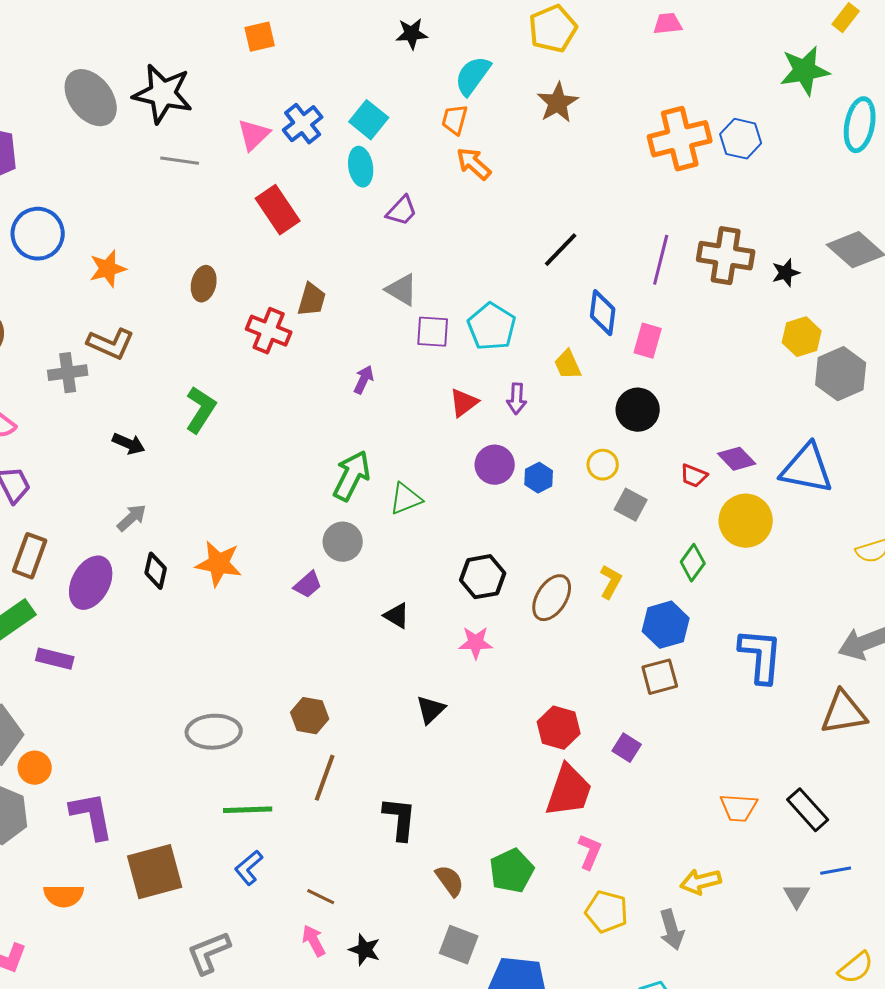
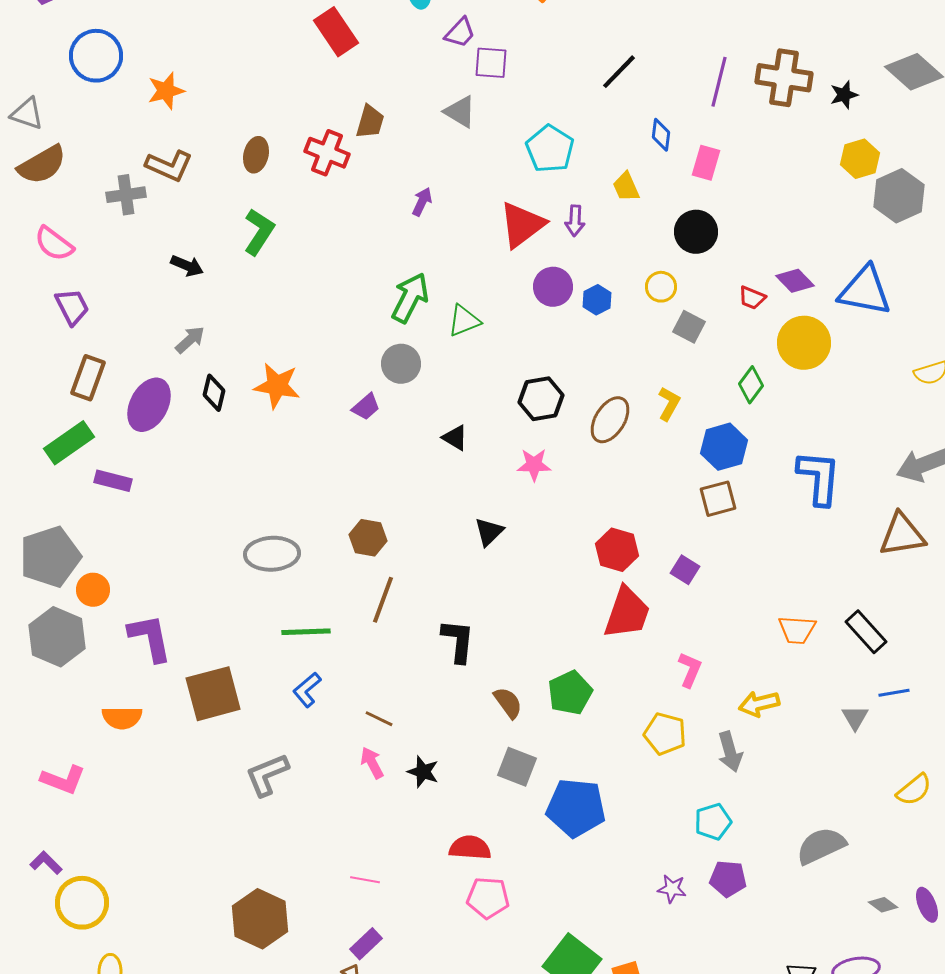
brown ellipse: (204, 284) -> (256, 155), moved
blue diamond: (603, 313) -> (661, 135), size x0.7
purple square: (433, 332) -> (491, 63), moved
red triangle: (464, 403) -> (522, 225), size x1.6
pink L-shape: (590, 852) -> (690, 670), moved

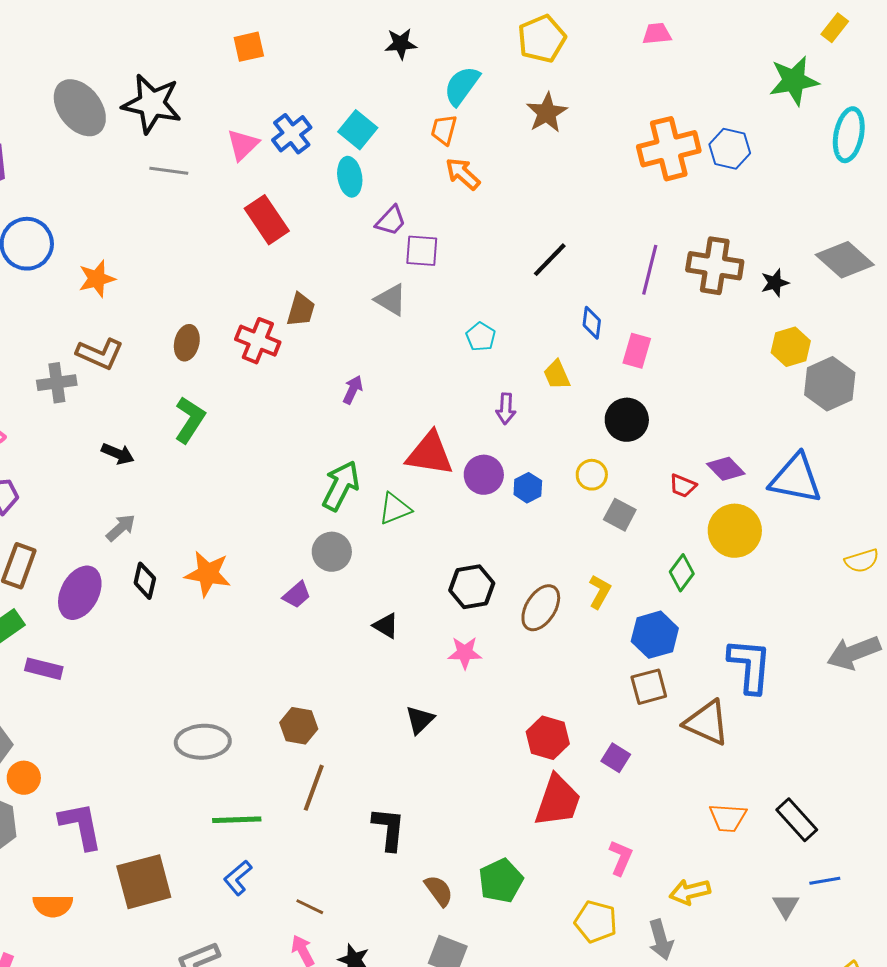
cyan pentagon: (550, 149) -> (481, 337), size x0.6
red triangle: (522, 225) -> (430, 454), moved, turned 46
brown triangle: (902, 535) -> (707, 723), moved, turned 33

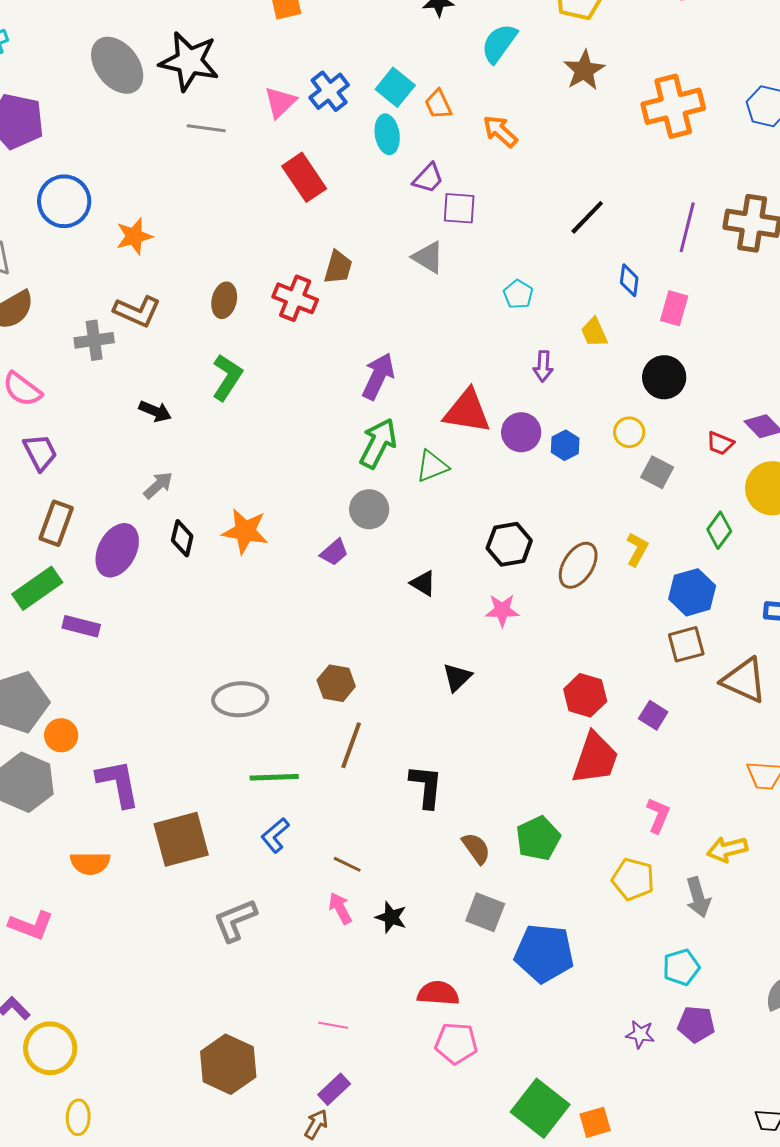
orange trapezoid: (444, 130) -> (438, 104), moved, turned -40
orange cross: (669, 149) -> (673, 106), moved
purple arrow: (353, 390) -> (378, 376), moved, size x1.6

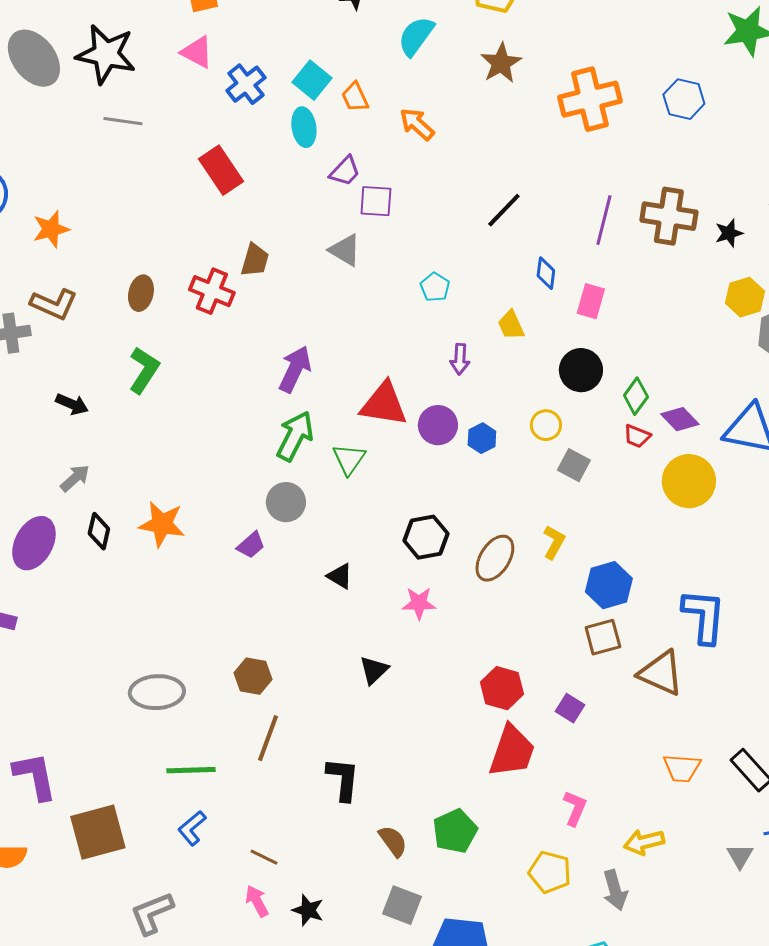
pink triangle: (280, 102) -> (197, 52), moved, turned -48
green triangle: (432, 466) -> (349, 459), turned -33
green diamond: (719, 530) -> (636, 396), moved

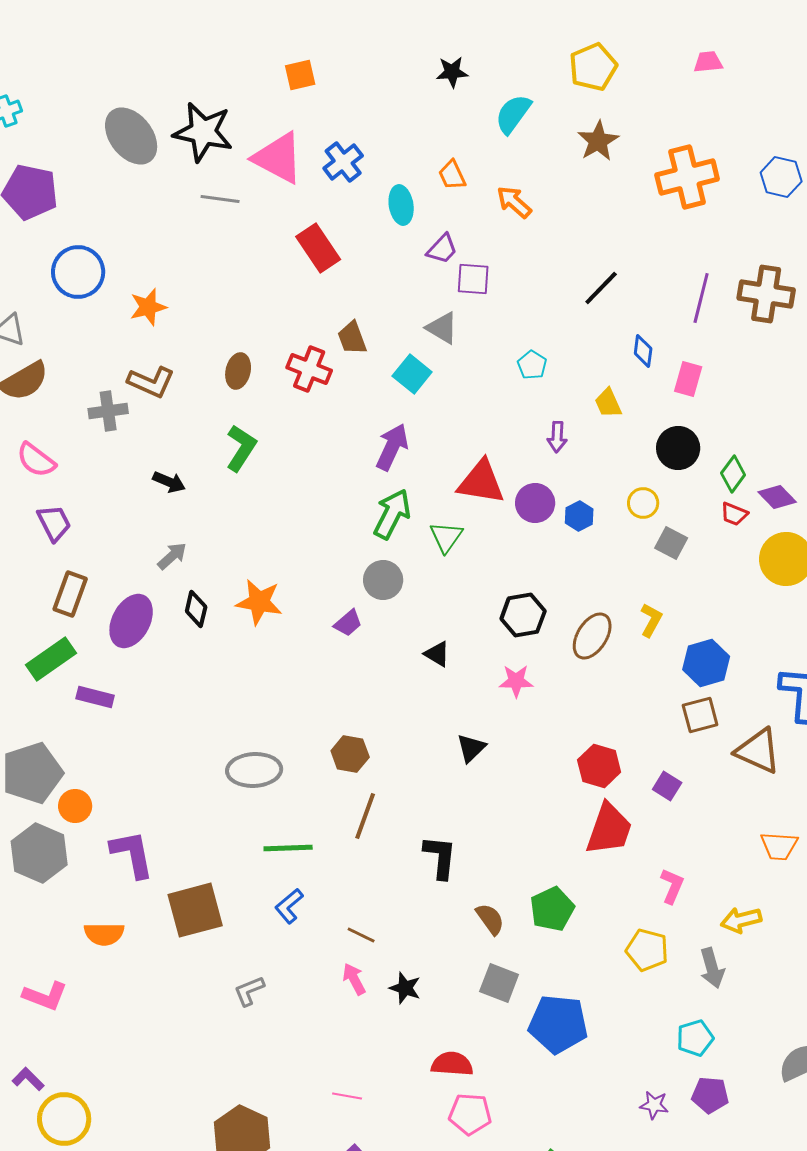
pink triangle: (197, 52) -> (278, 158), moved, size x1.6
cyan square: (312, 80) -> (412, 374), moved
brown trapezoid: (255, 260) -> (352, 338), turned 144
gray L-shape: (152, 913) -> (249, 991), size x0.7

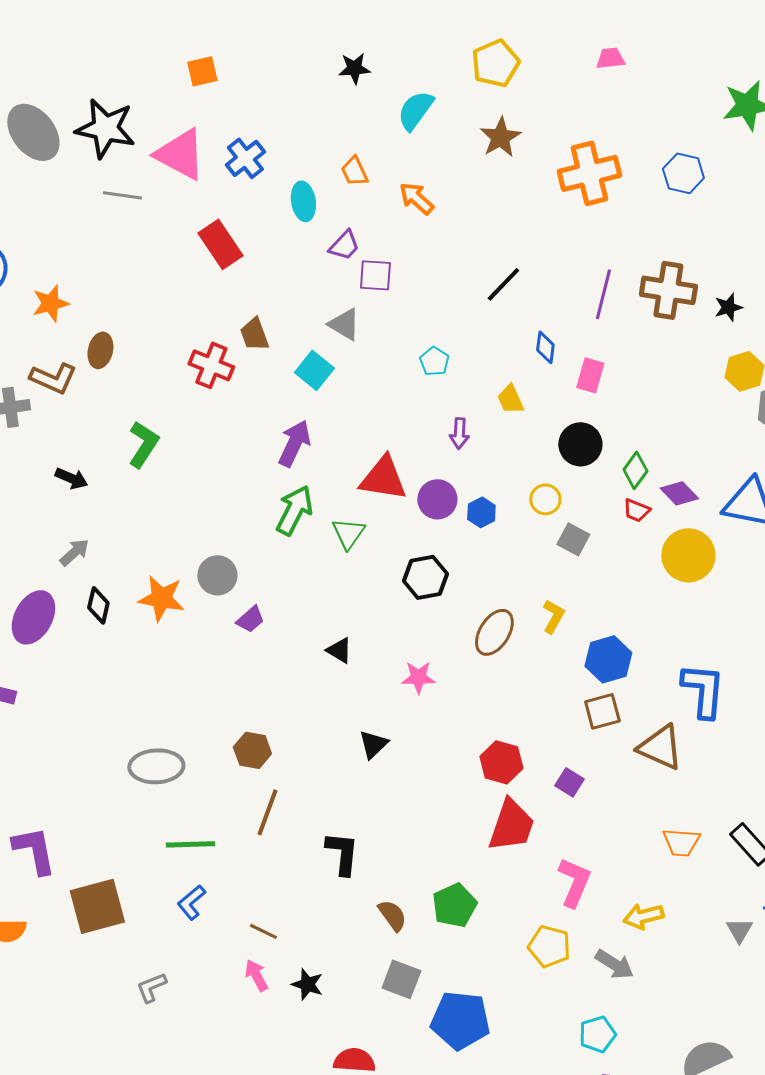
brown ellipse: (238, 371) -> (100, 350), moved
gray circle: (383, 580) -> (217, 575), moved
black hexagon: (523, 615) -> (425, 577), moved
pink L-shape: (672, 886) -> (574, 882), size x1.4
gray arrow: (712, 968) -> (614, 964), turned -42

